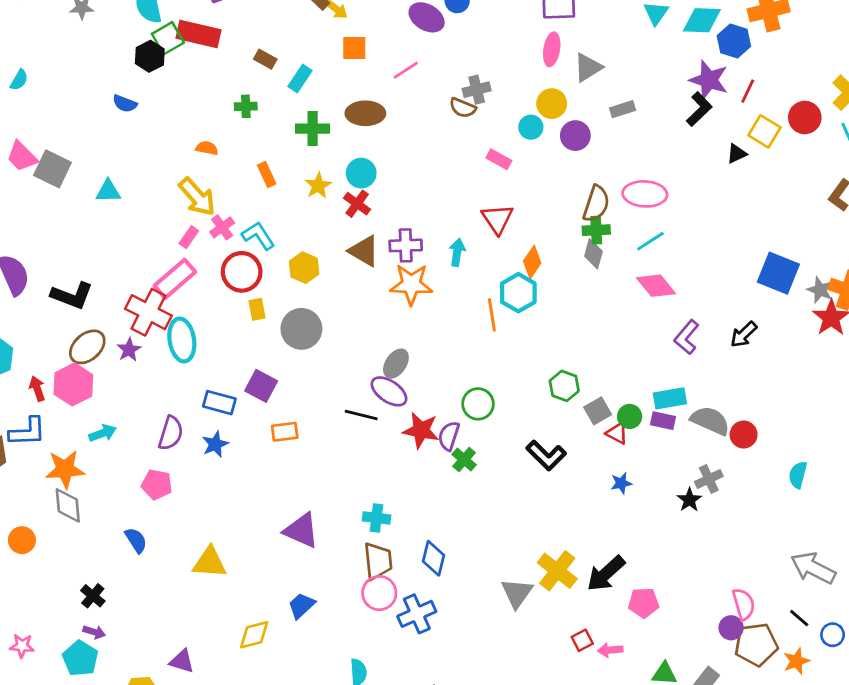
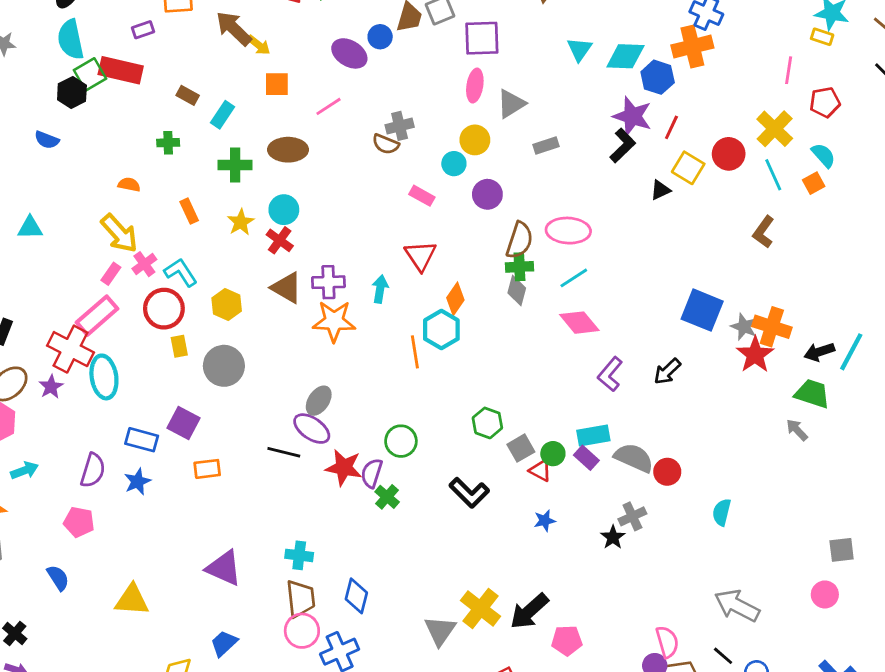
purple circle: (575, 136) -> (487, 194), moved
purple rectangle: (663, 421) -> (586, 458), turned 30

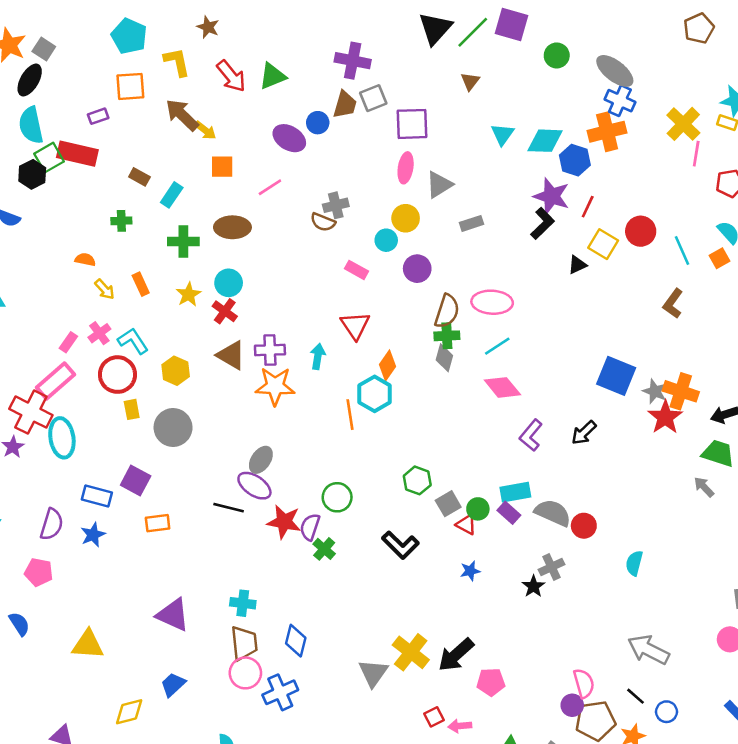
yellow cross: (775, 129) -> (683, 124), moved
yellow arrow: (119, 233) -> (105, 289), moved, size x0.6

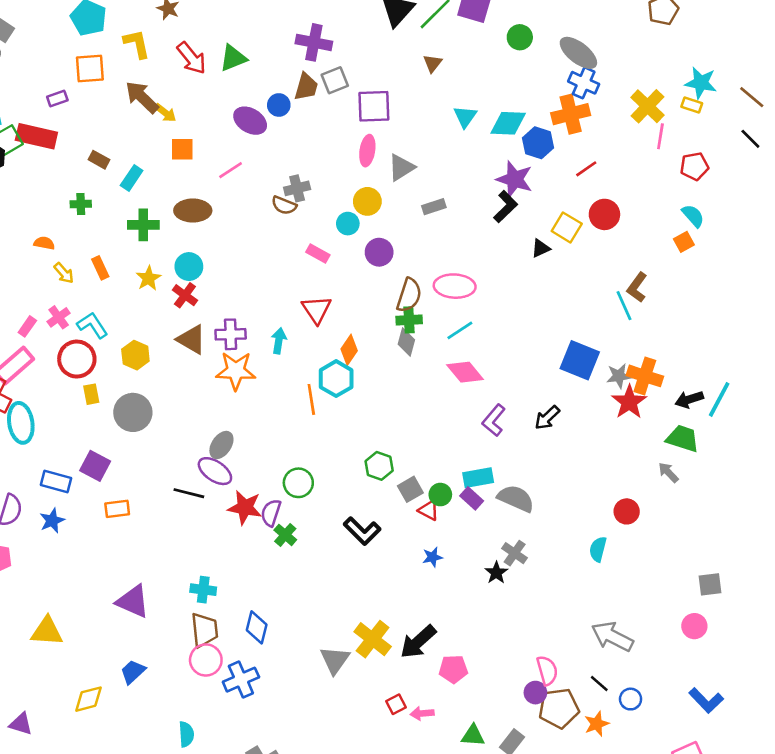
red line: (588, 207) -> (586, 169), moved, turned 30
cyan line: (682, 251) -> (624, 306), moved
gray star: (655, 391) -> (619, 376), turned -30
red circle: (584, 526) -> (627, 511), moved
gray cross: (552, 567) -> (515, 553), turned -30

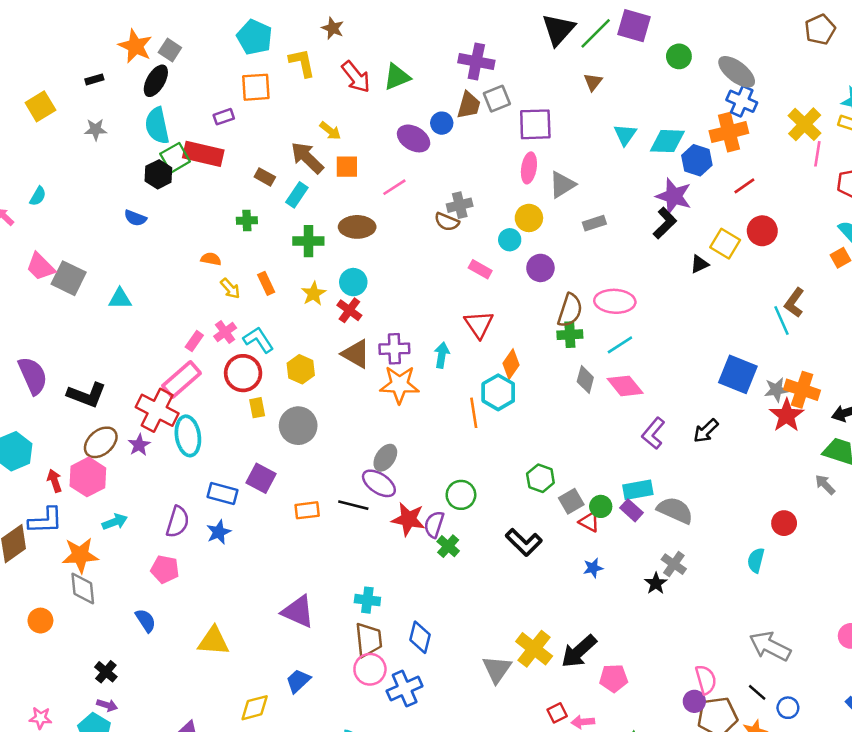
brown arrow: (142, 97) -> (307, 158), moved
gray diamond: (406, 342) -> (585, 380), moved
orange rectangle: (117, 509) -> (307, 510), moved

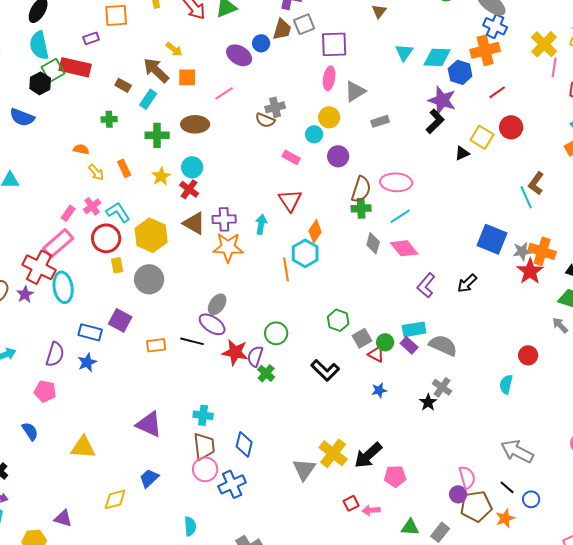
blue semicircle: (135, 218) -> (22, 117), size x1.4
yellow hexagon: (301, 369) -> (151, 235), size x1.5

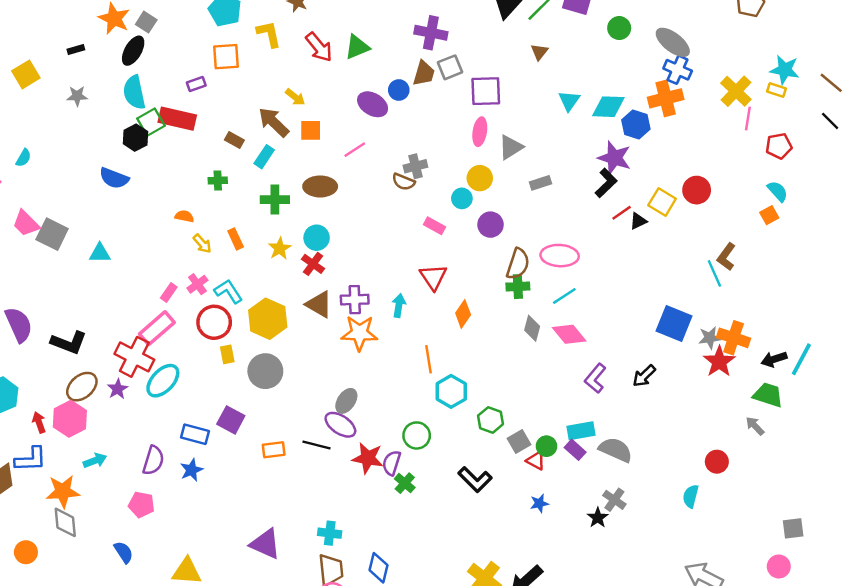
red line: (497, 92) -> (622, 213), moved
cyan hexagon: (305, 253) -> (451, 391), moved
cyan ellipse: (63, 287) -> (163, 381), turned 52

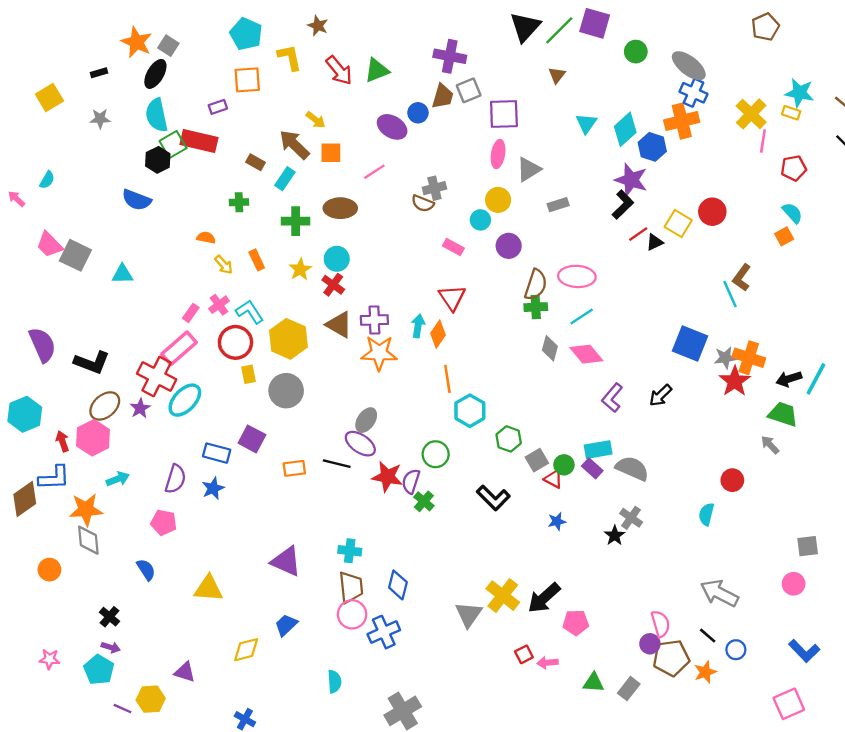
cyan diamond: (608, 107) -> (625, 129), turned -44
orange diamond: (463, 314) -> (438, 334), moved

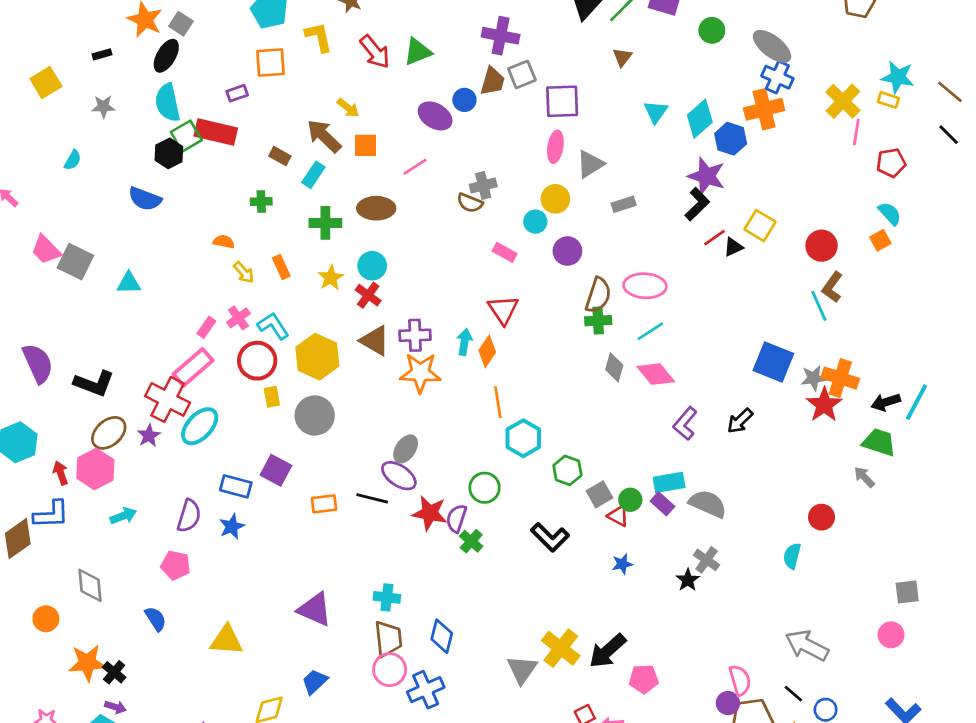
cyan semicircle: (47, 180) -> (73, 160), moved
red circle: (712, 212) -> (822, 246), moved
orange star: (86, 510) -> (87, 663), moved

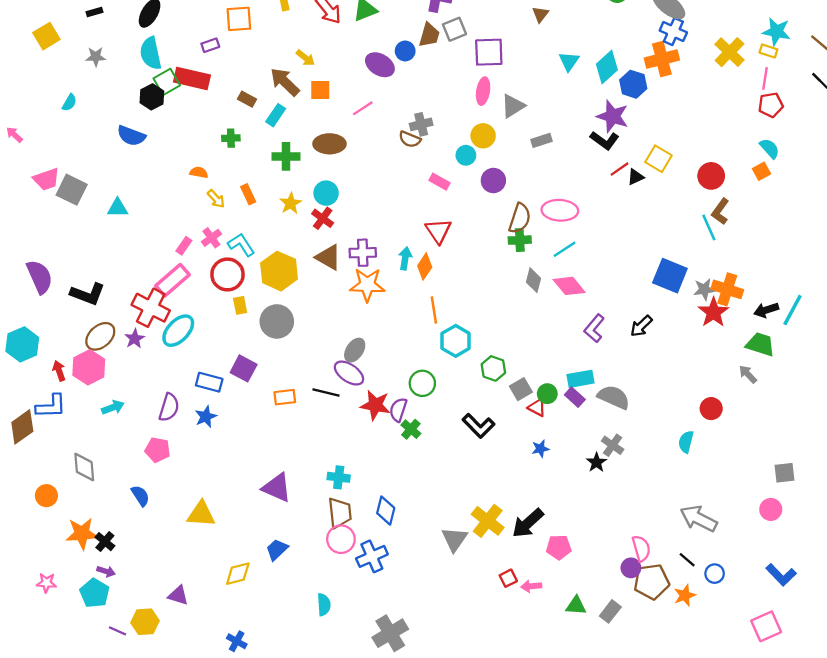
pink line: (856, 132) -> (765, 78), moved
black L-shape: (697, 204) -> (605, 140), turned 80
pink trapezoid: (46, 250) -> (46, 179), turned -64

